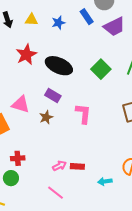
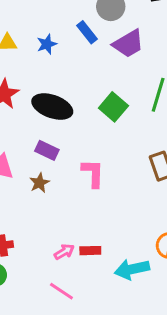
cyan arrow: (105, 181) -> (132, 269), size x1.6

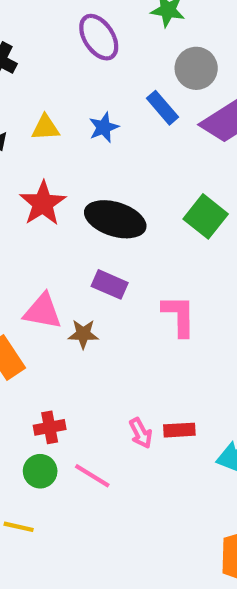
brown star: (39, 183) -> (83, 334), moved, turned 30
pink arrow: (64, 252) -> (141, 433), turned 96
pink line: (61, 291) -> (92, 476), moved

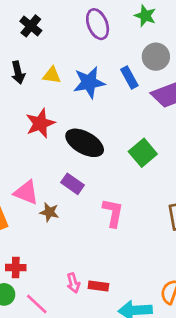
blue star: (104, 127) -> (89, 83), size x1.6

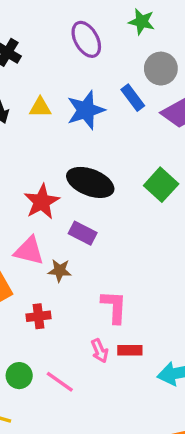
red star: (40, 123) -> (42, 202), moved
pink L-shape: (113, 213) -> (114, 307), moved
red cross: (16, 268) -> (38, 316), moved

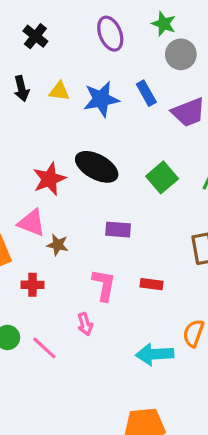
gray circle: (161, 69) -> (181, 54), moved
purple rectangle: (83, 233) -> (118, 230), moved, turned -30
red rectangle: (130, 350) -> (151, 284), moved

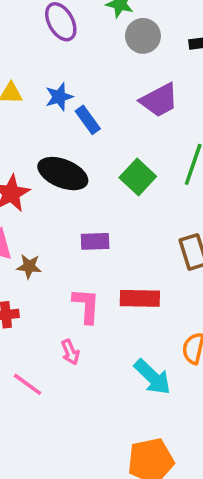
blue rectangle: (146, 93) -> (88, 120), moved
blue star: (101, 99) -> (59, 97), size x0.7
red rectangle: (151, 284) -> (140, 298), size x1.5
cyan arrow: (155, 354) -> (152, 377), turned -126

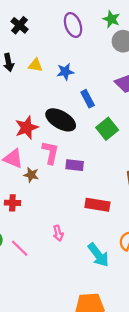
blue rectangle: (88, 120) -> (88, 99), moved
pink L-shape: (86, 306) -> (50, 153), moved
pink arrow: (70, 352) -> (58, 233), moved

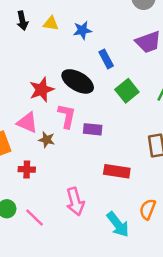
pink arrow: (58, 233) -> (75, 202), size x1.6

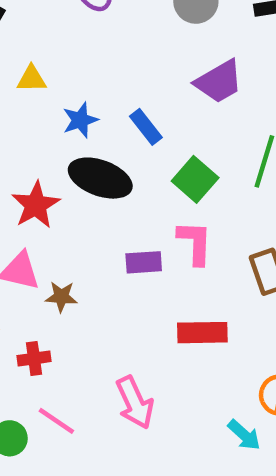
blue star: (82, 30) -> (80, 120), moved
pink L-shape: (67, 116) -> (195, 243), moved
pink line: (34, 217) -> (56, 421), moved
cyan arrow: (118, 224) -> (244, 435), moved, size x0.7

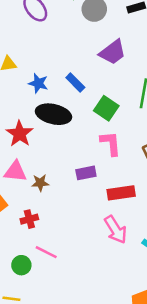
blue star: (80, 120) -> (38, 83), turned -30
purple rectangle: (144, 262) -> (86, 173), moved
pink arrow: (135, 403) -> (115, 230), moved

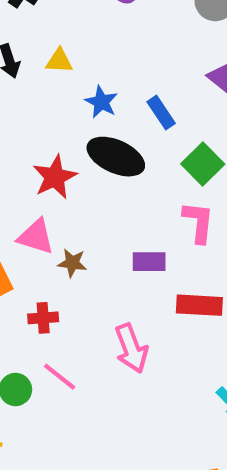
pink arrow: (115, 230) -> (131, 348), moved

